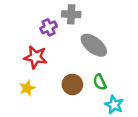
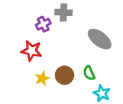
gray ellipse: (94, 45) -> (100, 39), moved
yellow star: (27, 88) -> (42, 78), moved

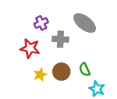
gray cross: (63, 12) -> (60, 39), moved
gray ellipse: (100, 39) -> (85, 23), moved

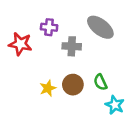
purple cross: (41, 23) -> (49, 27), turned 32
red star: (30, 48) -> (20, 44), moved

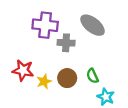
purple cross: (49, 27) -> (45, 25), size x1.6
red star: (20, 44) -> (23, 70), moved

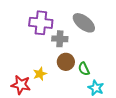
red star: (23, 70) -> (21, 85), moved
brown circle: (67, 78) -> (66, 62), moved

